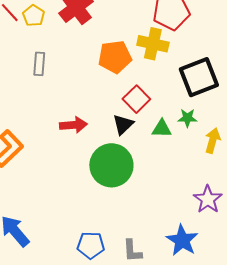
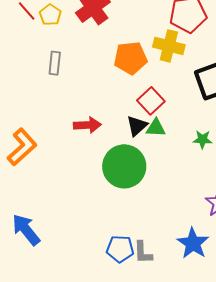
green star: (187, 118) -> (202, 139), moved
green triangle: (162, 129) -> (156, 128), moved
blue pentagon: (91, 245) -> (120, 249), moved

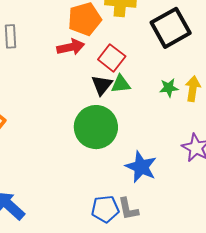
red arrow: (87, 125) -> (71, 47), moved
blue star: (193, 243) -> (141, 167), moved

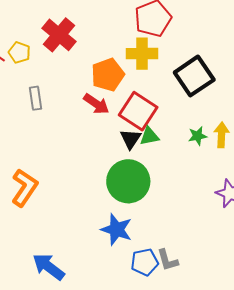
red arrow: (71, 47) -> (96, 104), turned 52
red square: (112, 58) -> (138, 111), size x1.4
blue star: (141, 167) -> (117, 230), moved

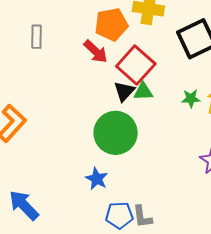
blue star: (117, 230) -> (97, 179), size x0.7

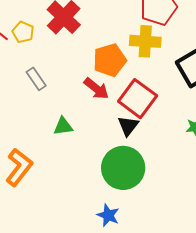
gray rectangle: (36, 37) -> (36, 79), turned -30
green triangle: (143, 92) -> (63, 126), moved

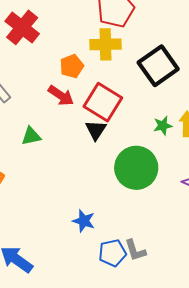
orange pentagon: (110, 60) -> (72, 66), size x0.7
green circle: (123, 168) -> (136, 168), moved

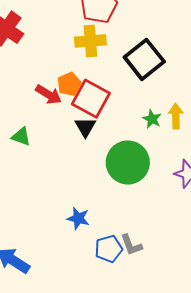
orange pentagon: (72, 66) -> (69, 84), moved
green star: (163, 126) -> (152, 119), turned -30
green triangle: (31, 136) -> (21, 137), turned 35

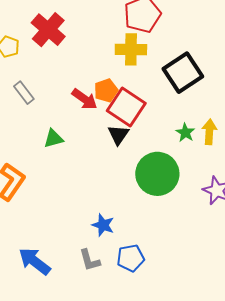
green triangle: (21, 137) -> (53, 139), turned -40
gray L-shape: (131, 245) -> (90, 260), moved

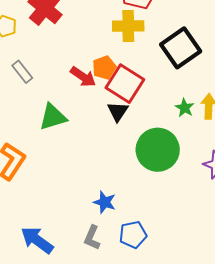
green triangle: (53, 139) -> (53, 117), size x1.4
gray L-shape: (90, 260) -> (92, 238), turned 40

